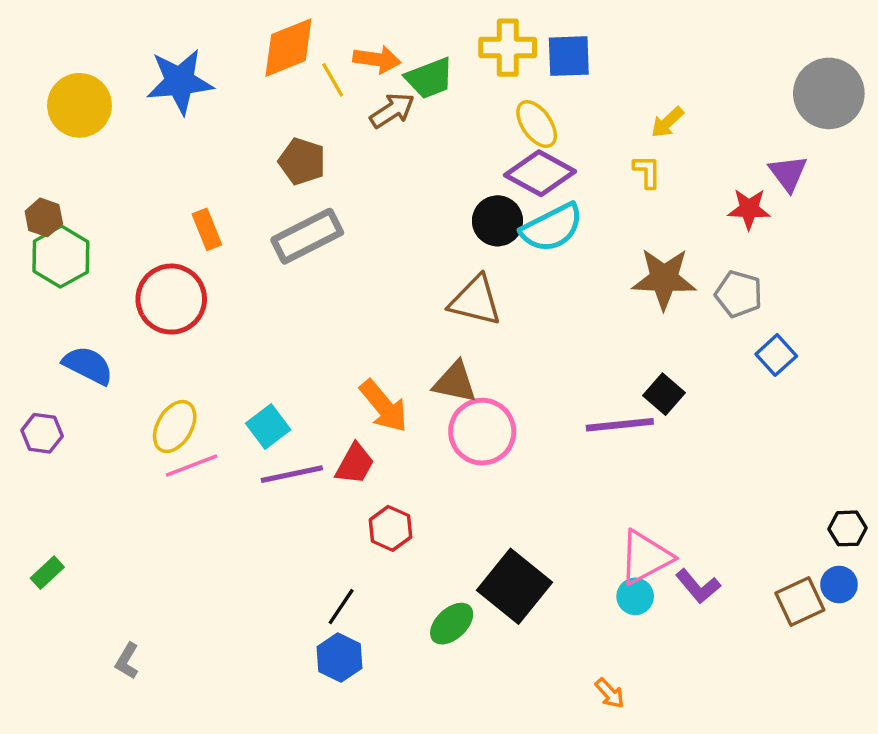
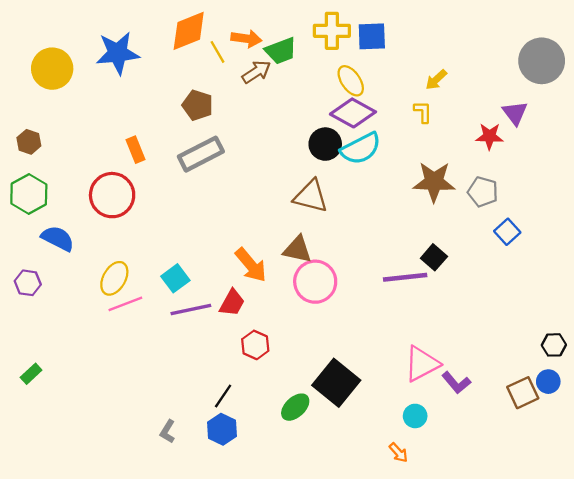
green hexagon: (61, 257) -> (29, 194), moved
cyan circle: (635, 596) -> (415, 416), moved
gray L-shape: (127, 661) -> (168, 432), moved

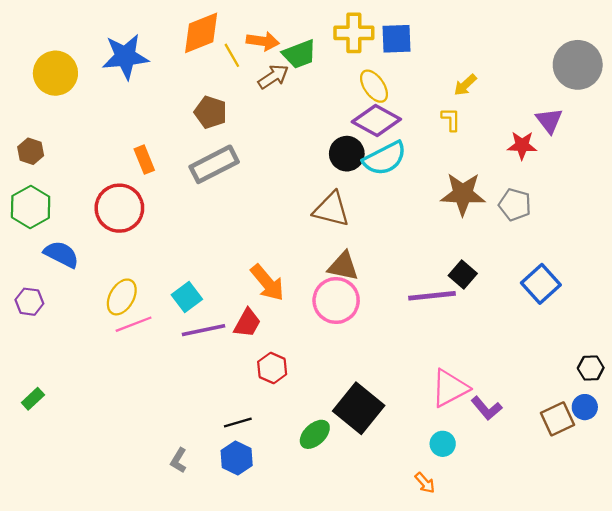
blue square: (507, 232) -> (541, 284), moved, size x1.4
brown triangle: (297, 249) -> (343, 266), moved
black line: (223, 396) -> (238, 422), turned 40

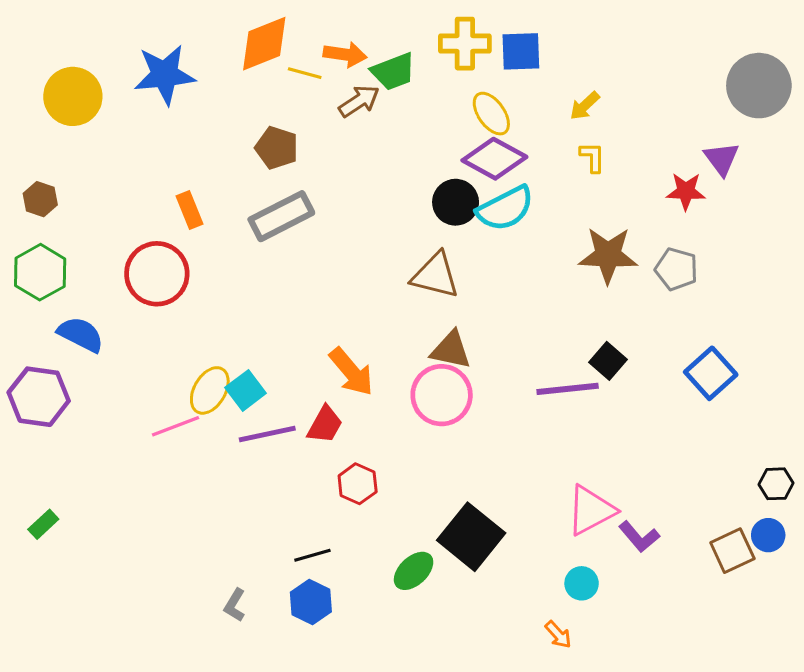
yellow line: (232, 55) -> (305, 73), turned -45
yellow arrow: (465, 85) -> (585, 106), moved
yellow ellipse: (122, 297) -> (210, 390), moved
purple hexagon: (29, 302) -> (39, 397), size x1.6

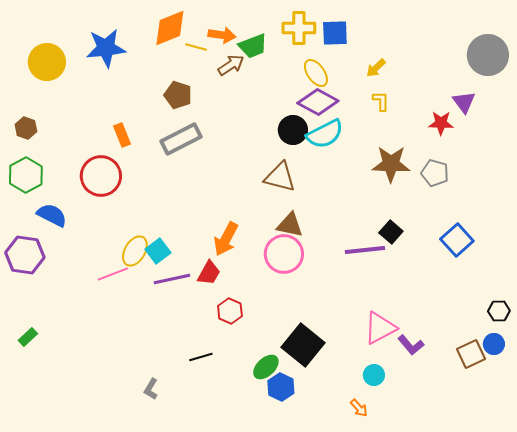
orange arrow: (351, 372) -> (226, 239), turned 68
blue hexagon: (311, 602) -> (281, 387), moved

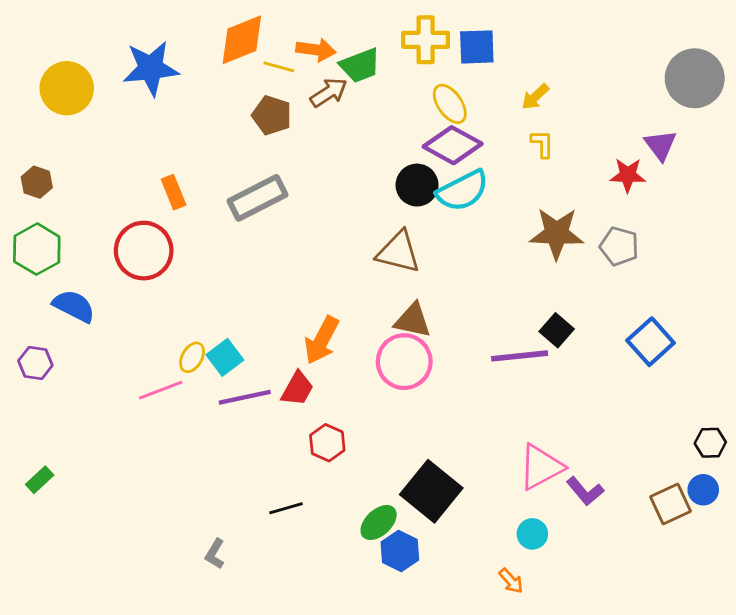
brown pentagon: (178, 95) -> (272, 115), moved
yellow ellipse: (135, 251) -> (192, 357), size x0.7
purple hexagon: (25, 255) -> (35, 363), size x0.6

